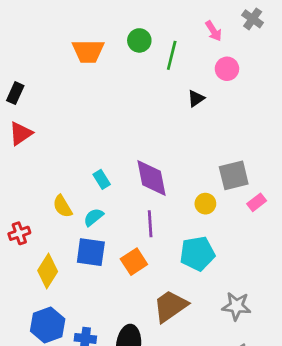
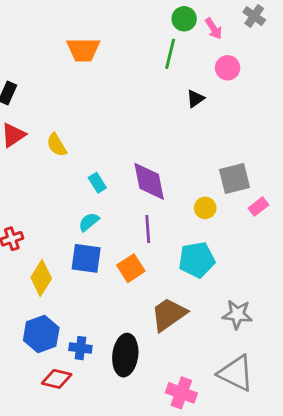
green circle: (139, 40) -> (184, 19), moved
yellow semicircle: (62, 206) -> (57, 145), moved

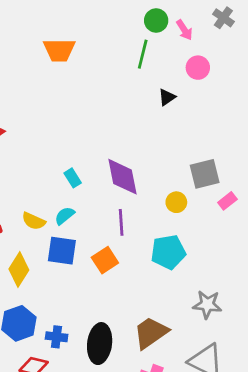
yellow semicircle: (57, 145) -> (34, 221), moved, turned -35
brown trapezoid: (169, 314) -> (151, 333), moved

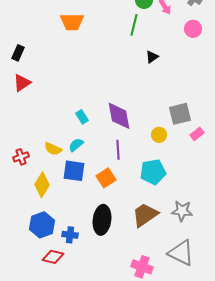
pink circle: (198, 68) -> (193, 29), moved
brown trapezoid: (151, 333) -> (145, 215), moved
black ellipse: (100, 344) -> (102, 220), moved

